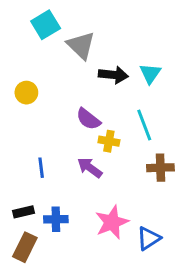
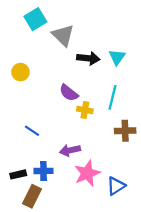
cyan line: (144, 125) -> (112, 97), turned 35
blue line: (41, 168) -> (32, 131), turned -49
purple arrow: (90, 168) -> (70, 150), moved, turned -48
black rectangle: (23, 212) -> (18, 174), moved
brown rectangle: (25, 247) -> (32, 196), moved

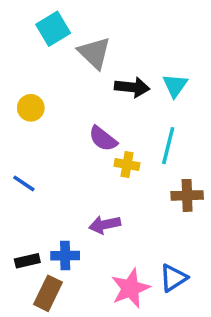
blue line: (32, 131) -> (24, 183), moved
pink star: (87, 173) -> (130, 288), moved

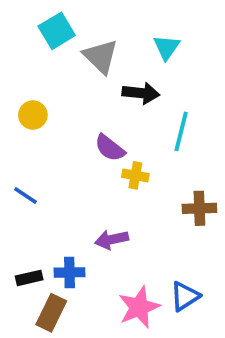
cyan triangle: (175, 85) -> (166, 47), moved
cyan line: (168, 146) -> (181, 131), moved

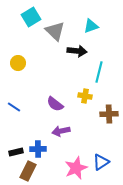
cyan triangle: (166, 47) -> (91, 26), turned 35
purple semicircle: (110, 148) -> (55, 104), moved
yellow cross: (135, 175) -> (85, 96), moved

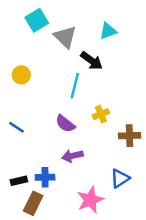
black arrow: (77, 51) -> (91, 61), turned 30
cyan line: (99, 72) -> (75, 86), moved
yellow cross: (85, 96) -> (101, 114), turned -32
blue triangle: (101, 162) -> (120, 178), moved

